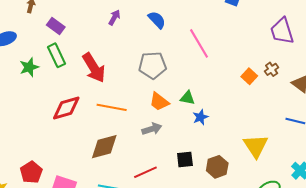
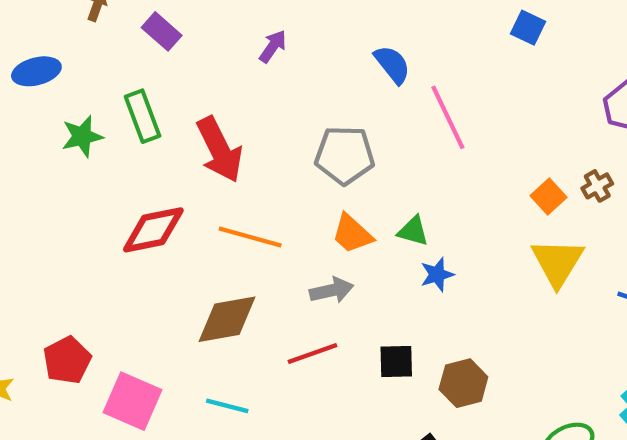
blue semicircle: (157, 20) -> (392, 64), moved
purple rectangle: (56, 26) -> (162, 31), moved
yellow triangle: (256, 146) -> (557, 262), moved
red line: (145, 172) -> (313, 353), moved

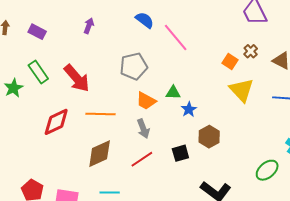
gray arrow: (332, 290) -> (143, 129), turned 96
brown hexagon: (463, 383) -> (209, 137), moved

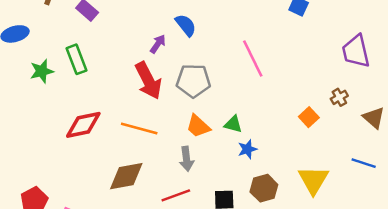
blue semicircle: (145, 20) -> (186, 25), moved
purple arrow: (89, 26) -> (158, 44), moved
orange square: (230, 62) -> (309, 117), moved
red arrow: (77, 78) -> (148, 81), moved
yellow triangle: (241, 90) -> (313, 180), moved

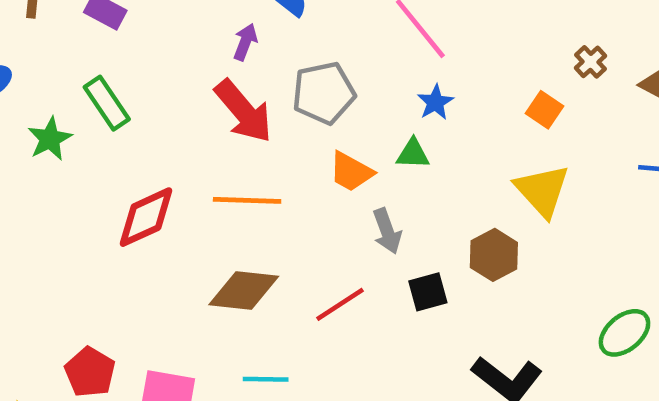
blue star: (247, 149) -> (435, 102), moved
gray arrow: (187, 159) -> (387, 231), moved
brown diamond: (126, 176) -> (244, 290), turned 30
yellow triangle: (313, 180) -> (542, 191), moved

